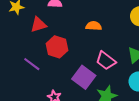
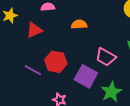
orange semicircle: (94, 26) -> (79, 24), moved
red hexagon: (57, 47) -> (56, 62), moved

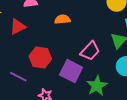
pink trapezoid: (106, 57) -> (90, 51), turned -75
purple line: (33, 70) -> (18, 77), moved

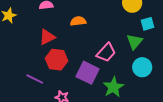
red triangle: (18, 27) -> (47, 37), moved

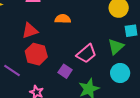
purple square: (87, 73) -> (65, 71), size x0.6

